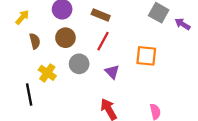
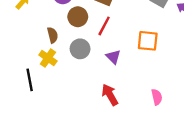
brown circle: (65, 38) -> (78, 17), moved
brown semicircle: (35, 41) -> (53, 35), moved

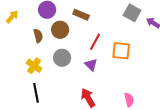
red line: (104, 26) -> (95, 42), moved
brown semicircle: (53, 35) -> (38, 36), moved
black line: (30, 80) -> (36, 93), moved

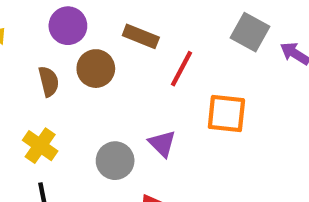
red line: (95, 42) -> (181, 69), moved
gray circle: (62, 58) -> (115, 161), moved

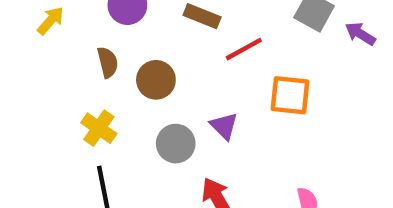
brown circle: (96, 69) -> (156, 80), moved
red line: (181, 69) -> (244, 49), turned 33

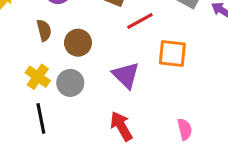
purple triangle: (224, 126) -> (126, 75), size x1.4
gray circle: (176, 144) -> (70, 83), moved

